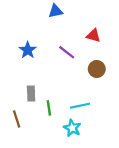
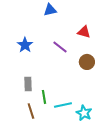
cyan line: (80, 106) -> (63, 105), moved
brown line: (17, 119) -> (31, 111), moved
cyan star: (72, 128) -> (84, 113), moved

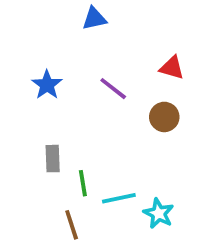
red triangle: (84, 32) -> (172, 68), moved
brown line: (31, 111) -> (72, 225), moved

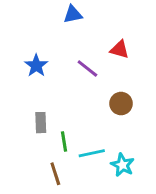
red triangle: (172, 68) -> (120, 49), moved
brown circle: (164, 117) -> (121, 104), moved

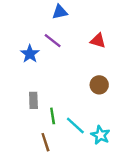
purple line: (87, 68) -> (53, 41), moved
cyan line: (92, 153) -> (75, 125), turned 54

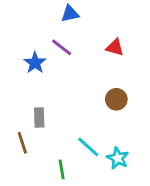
green line: (53, 116) -> (62, 169), moved
brown line: (45, 142) -> (22, 143), moved

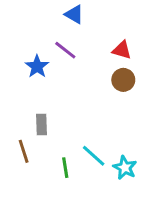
blue triangle: (70, 14) -> (74, 14), turned 42
brown circle: (116, 99) -> (123, 80), moved
green line: (62, 169) -> (65, 168), moved

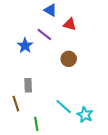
red triangle: (122, 50) -> (70, 24), moved
brown circle: (123, 80) -> (69, 59), moved
green line: (65, 168) -> (36, 124), moved

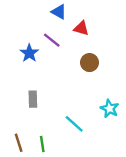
brown circle: (69, 59) -> (89, 63), moved
brown line: (16, 104) -> (19, 143), moved
cyan star: (85, 115) -> (110, 109), moved

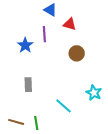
purple line: (52, 40) -> (44, 34), turned 49
brown line: (19, 143) -> (16, 122), turned -56

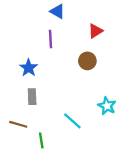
red triangle: (70, 24) -> (95, 31), moved, turned -48
blue star: (25, 45) -> (29, 68), moved
brown line: (16, 122) -> (18, 124), moved

